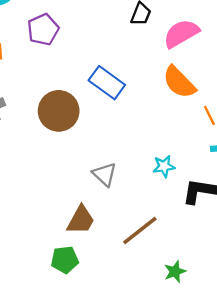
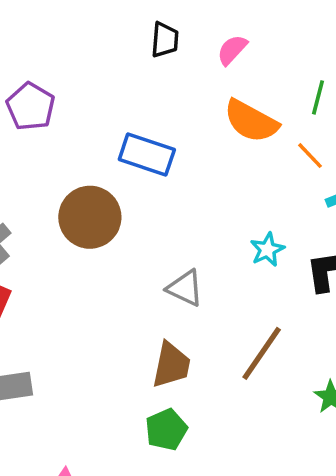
pink semicircle: (181, 34) -> (232, 50), size x0.6

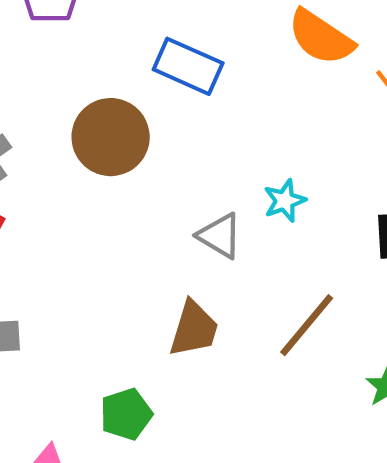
cyan star: (267, 250) -> (285, 201), moved
green pentagon: (166, 430) -> (126, 414), moved

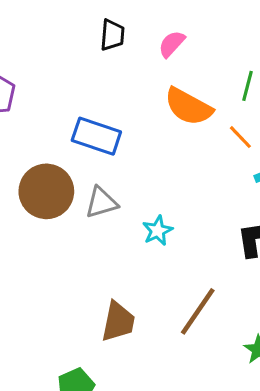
cyan star: (285, 201) -> (158, 231), moved
gray triangle: (220, 236) -> (101, 202), moved, turned -42

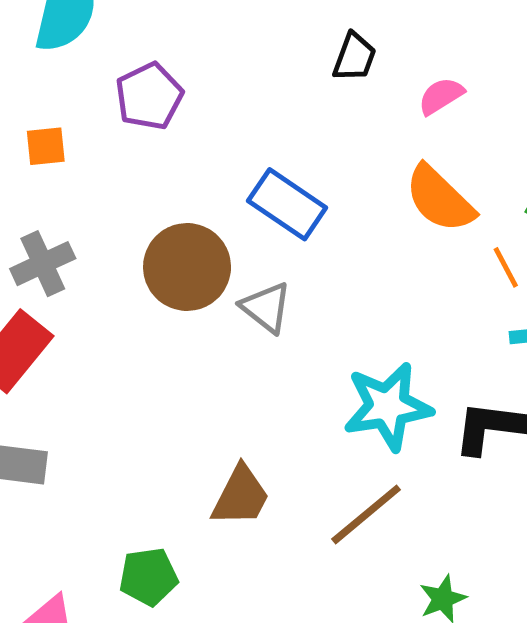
gray triangle: (101, 202) -> (266, 307), turned 39
cyan star: (158, 231) -> (388, 406), moved, size x1.8

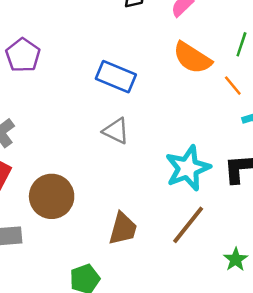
purple pentagon: (149, 96) -> (23, 55), moved
brown circle: (187, 267) -> (52, 196), moved

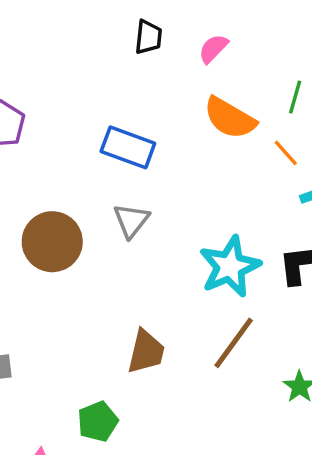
gray triangle: (116, 131) -> (131, 220), turned 44
brown circle: (52, 196) -> (52, 242), moved

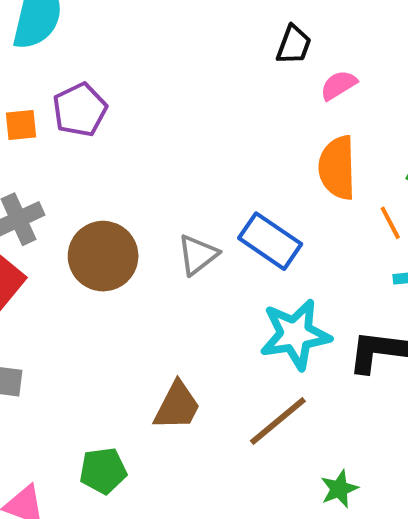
black trapezoid: (148, 37) -> (294, 45), moved
orange semicircle: (230, 118) -> (337, 168), turned 44
blue rectangle: (128, 147) -> (270, 241), moved

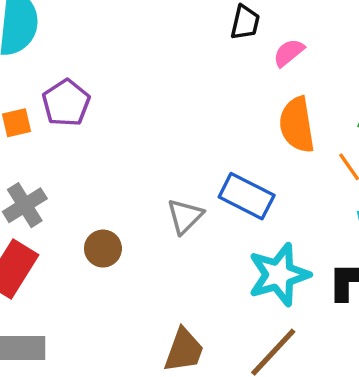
brown circle: (103, 256) -> (103, 249), moved, size x0.6

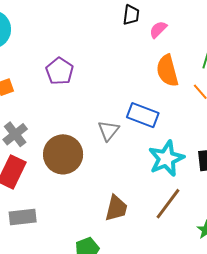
purple pentagon: (66, 103) -> (60, 71), moved
brown circle: (103, 249) -> (63, 154), size x1.8

